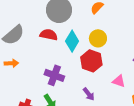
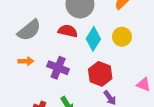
red hexagon: (91, 61) -> (100, 74), moved
purple cross: (54, 75) -> (58, 68), moved

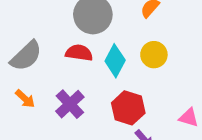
orange arrow: (26, 61) -> (25, 99), turned 48
purple cross: (58, 68) -> (70, 104), turned 30

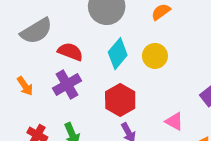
red semicircle: (79, 53) -> (70, 52), moved
orange arrow: (25, 99) -> (25, 86), moved

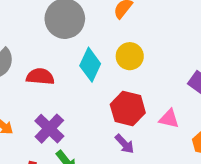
purple cross: (67, 85) -> (49, 129), moved
red hexagon: (120, 100) -> (128, 109), moved

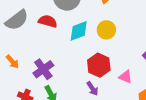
cyan diamond: (90, 65) -> (79, 31), turned 35
red semicircle: (40, 77) -> (48, 21), moved

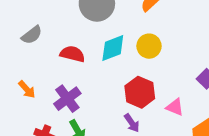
gray semicircle: (17, 20) -> (32, 35), size x0.7
red semicircle: (48, 21) -> (72, 54), moved

